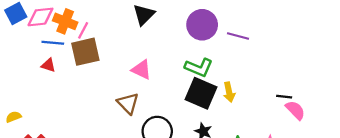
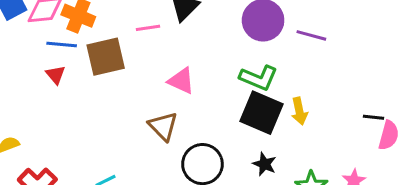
pink line: (83, 30) -> (148, 28), moved, turned 54
red triangle: (48, 65) -> (56, 75), turned 32
pink semicircle: (295, 110) -> (389, 135), turned 60

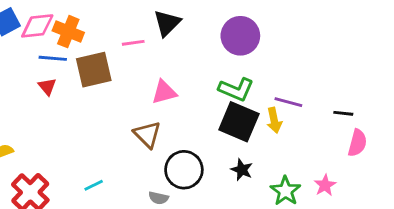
purple line: (311, 35) -> (288, 102), moved
pink triangle: (181, 81) -> (164, 92), turned -40
black line: (374, 117) -> (343, 113), moved

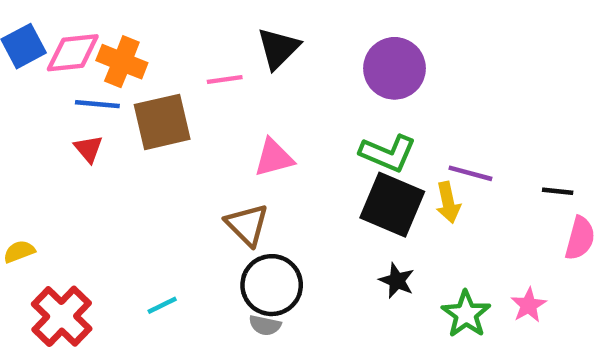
black circle: (184, 170) -> (272, 285), moved

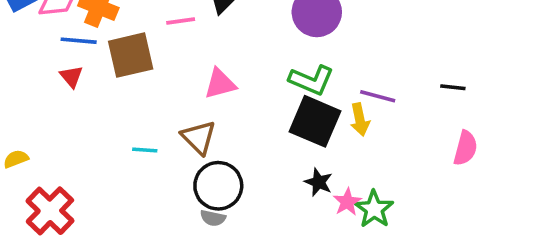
black line: (558, 191) -> (453, 87), moved
cyan line: (162, 305) -> (145, 150), moved, turned 30
pink star: (529, 305) -> (347, 202), moved

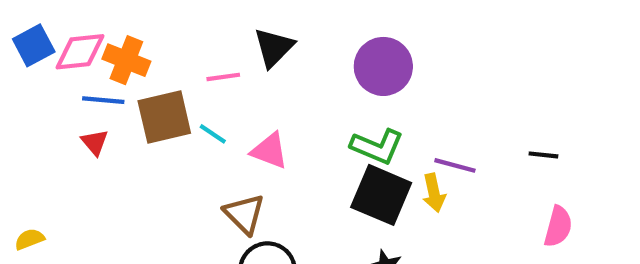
pink triangle: (220, 84) -> (270, 151), turned 36
cyan line: (145, 150) -> (213, 134), moved, turned 30

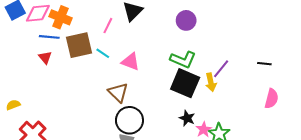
purple circle: (383, 66) -> (186, 20), size x0.7
pink line: (223, 77) -> (108, 26), turned -56
purple line: (455, 165) -> (221, 69), turned -66

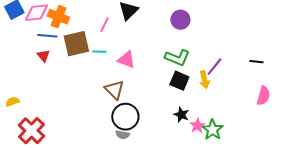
cyan line: (103, 53) -> (99, 52), turned -32
black square: (185, 83) -> (179, 81), size x0.7

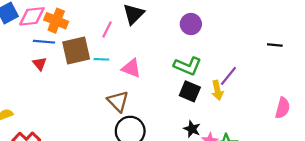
black line: (256, 62) -> (275, 45), moved

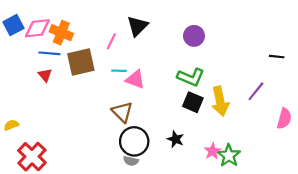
cyan line: (101, 59) -> (119, 71), moved
purple line: (228, 76) -> (256, 91), moved
yellow arrow: (217, 90) -> (220, 101), size x1.5
black star: (192, 129) -> (176, 139), moved

